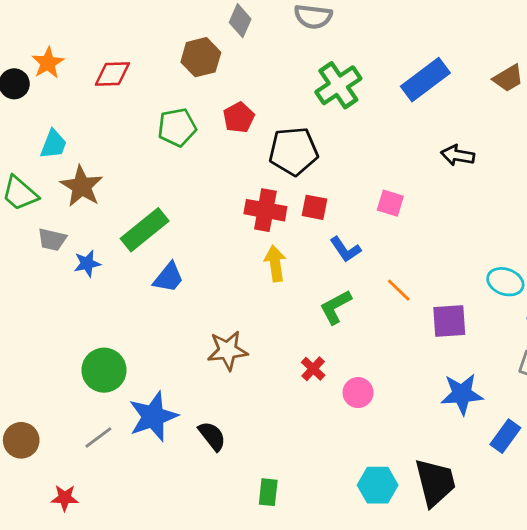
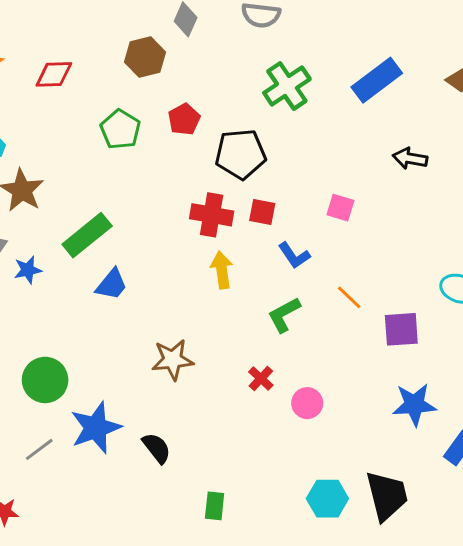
green pentagon: (177, 127) -> (120, 129), turned -30

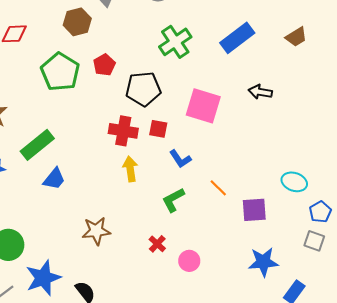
green pentagon: (120, 129) -> (60, 72), size x1.4
pink square: (340, 208) -> (203, 106), moved, size x1.8

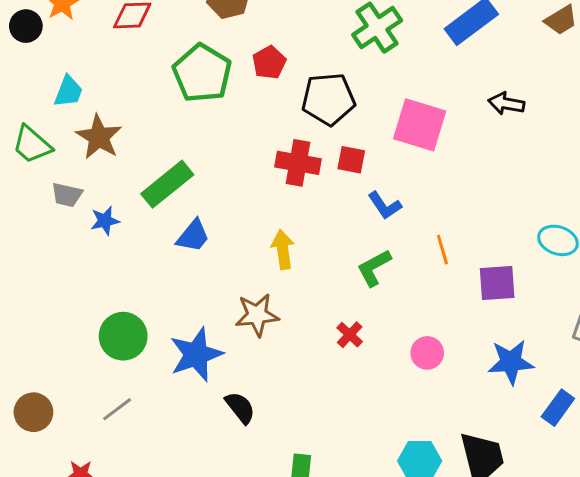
yellow arrow: (130, 169) -> (283, 250), moved
orange line: (218, 188) -> (442, 250), turned 30
pink circle: (189, 261) -> (427, 353), moved
blue star: (43, 278) -> (196, 354), moved

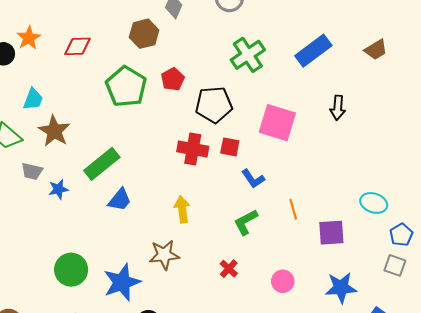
black arrow: (506, 104) -> (338, 108), turned -95

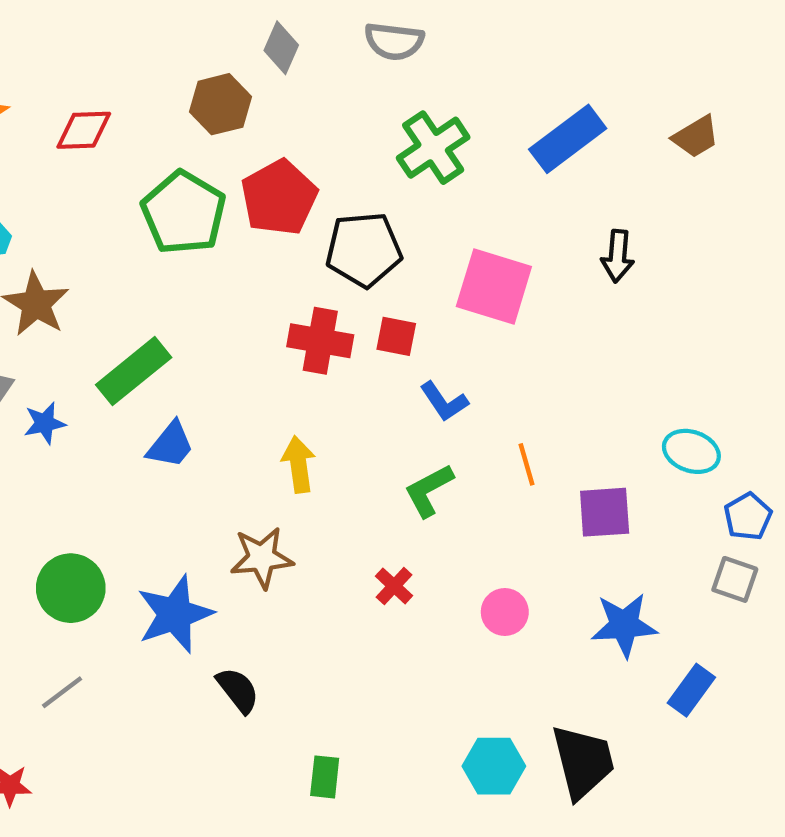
red pentagon: (173, 79) -> (279, 197), size x1.6

